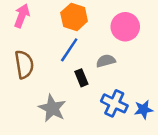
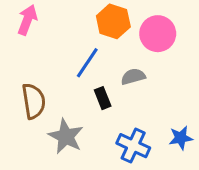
orange hexagon: (74, 17) -> (113, 21), moved
brown semicircle: (24, 64) -> (34, 101), moved
blue cross: (114, 103) -> (133, 146), moved

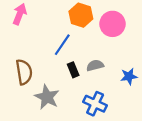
gray semicircle: (133, 77) -> (95, 65), moved
blue star: (181, 138) -> (129, 76), moved

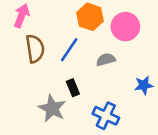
gray semicircle: (95, 65) -> (106, 60), moved
black rectangle: (73, 70) -> (73, 88), moved
brown semicircle: (24, 72) -> (35, 49), moved

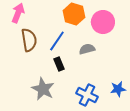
blue star: (144, 85) -> (118, 89), moved
black rectangle: (73, 88) -> (59, 64), moved

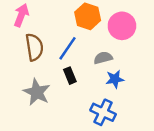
gray star: (43, 89) -> (37, 92), moved
blue star: (118, 89) -> (115, 79), moved

